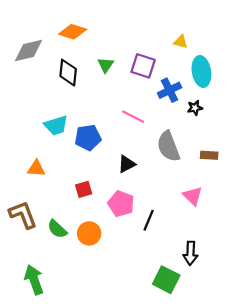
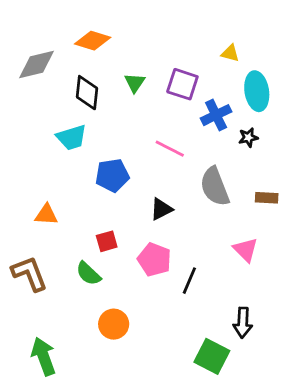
cyan trapezoid: (56, 125) -> (72, 137), moved
green semicircle: (57, 229) -> (88, 274), moved
orange circle: (89, 233) -> (114, 324), moved

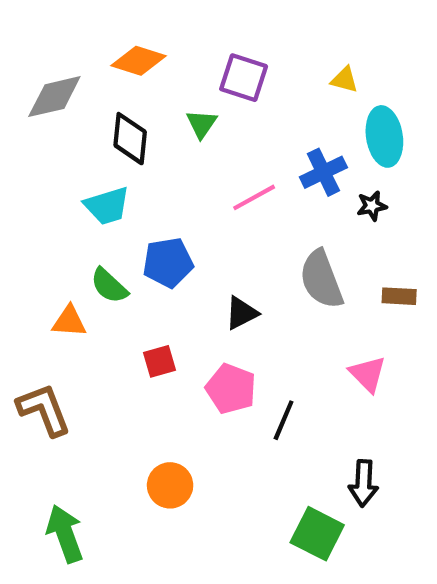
purple square: (182, 84) -> (244, 78), moved
pink line: (170, 149) -> (254, 197), moved, turned -56
green semicircle: (88, 274) -> (109, 286), moved

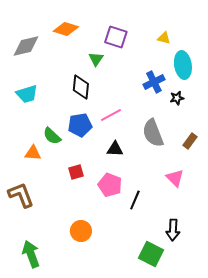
black diamond: (130, 139) -> (81, 87), moved
pink line: (254, 197) -> (111, 115), moved
cyan trapezoid: (107, 206) -> (27, 94), moved
brown rectangle: (399, 296) -> (190, 141), turned -56
black triangle: (241, 313) -> (115, 149), turned 30

